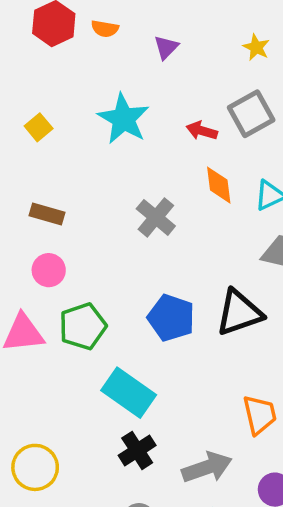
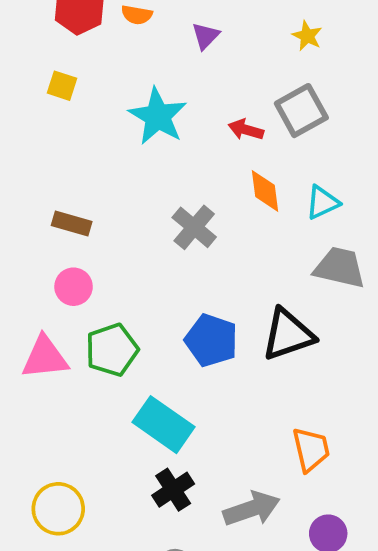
yellow square: (39, 127) -> (62, 86), moved, turned -32

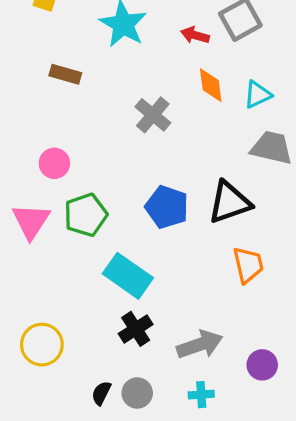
brown rectangle: (72, 224) -> (65, 74), moved
pink triangle: (45, 358) -> (31, 221), turned -51
orange trapezoid: (311, 449) -> (248, 265), moved

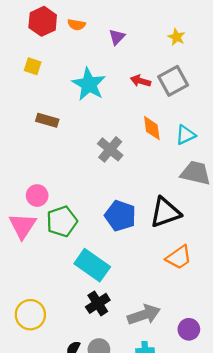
red arrow: (195, 35) -> (141, 81), moved
pink circle: (54, 163) -> (37, 196), moved
orange trapezoid: (248, 265) -> (179, 257), turned 68

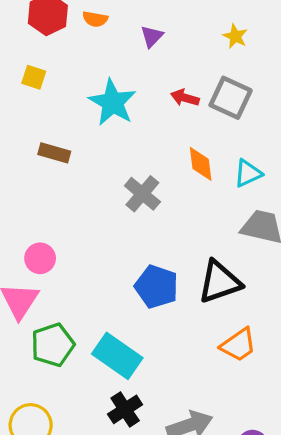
gray square: (173, 81) -> (231, 98), turned -36
green pentagon: (62, 221) -> (53, 345), moved

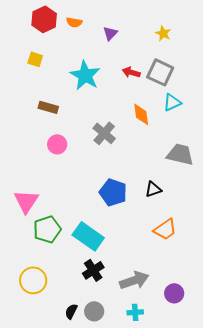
cyan triangle: (248, 173) -> (172, 102), moved
pink circle: (40, 258) -> (57, 144), moved
black triangle: (220, 282) -> (153, 189), size x0.6

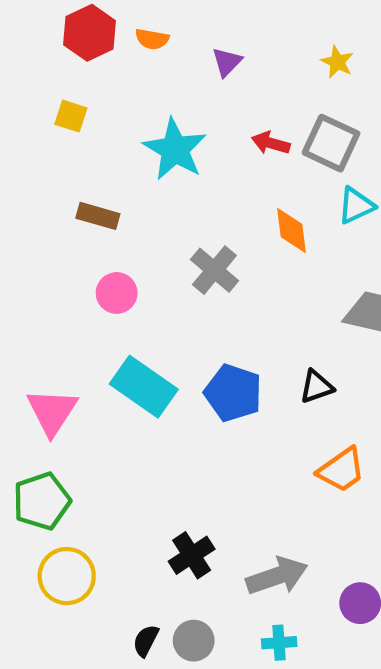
green pentagon: (47, 229) -> (42, 501), moved
cyan rectangle: (88, 236) -> (144, 387), moved

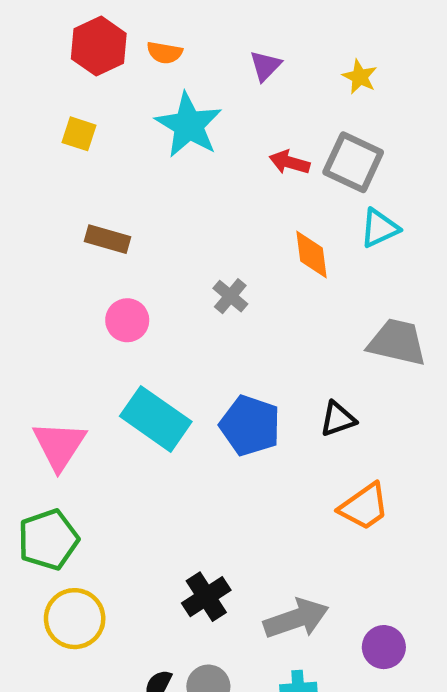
purple triangle: (227, 62) -> (265, 66), moved
cyan star: (175, 149) -> (189, 125), moved
gray cross: (214, 270) -> (230, 296), size x0.7

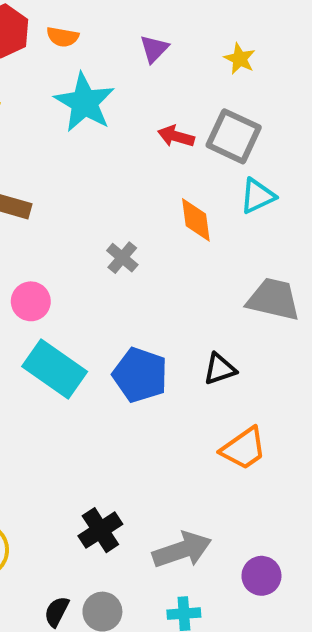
pink circle: (127, 320) -> (31, 301), moved

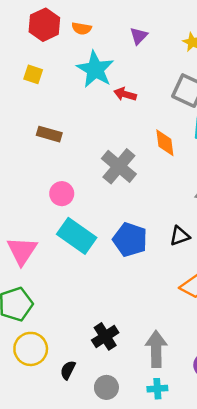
red arrow: (176, 136) -> (125, 94), moved
gray cross: (122, 258) -> (119, 166), size x1.8
gray arrow: (182, 550) -> (156, 349), turned -72
black semicircle: (57, 612) -> (68, 370), moved

